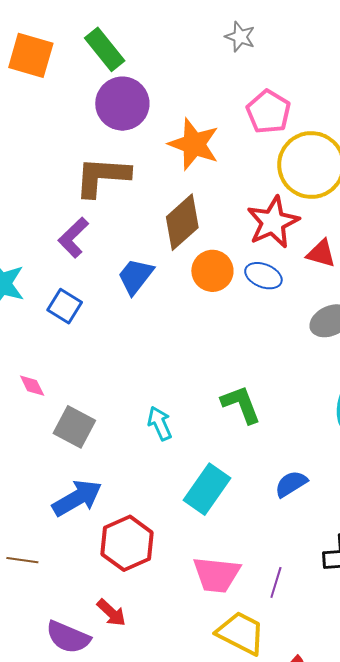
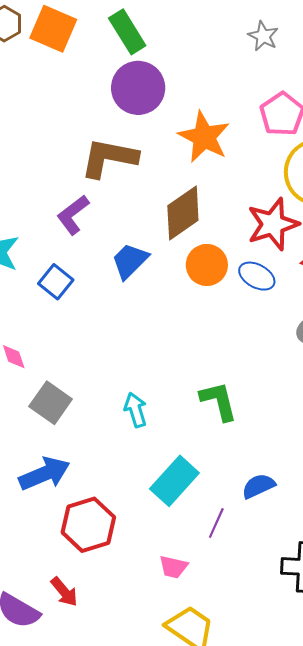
pink trapezoid: (217, 575) -> (173, 567), size x0.6
purple line: (276, 582) -> (216, 523), moved

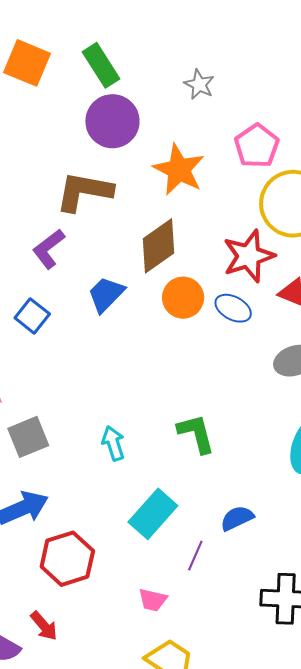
gray star: (263, 36) -> (199, 84), moved
gray square: (51, 403) -> (28, 437), turned 33

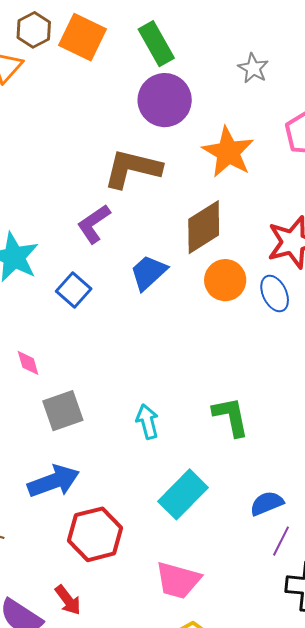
blue ellipse: (233, 308) -> (275, 293), turned 33
purple line: (195, 556) -> (281, 541), moved
pink trapezoid: (153, 600) -> (178, 580), size x1.6

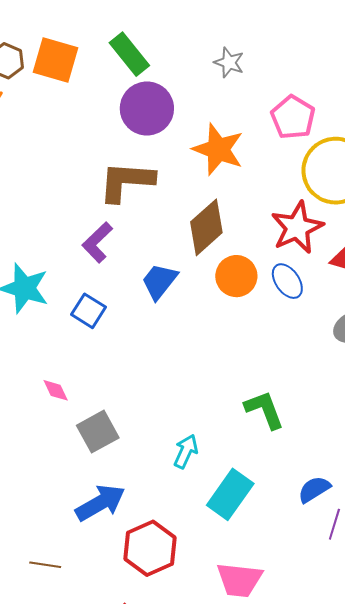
cyan arrow: (147, 422) -> (186, 451), moved, turned 48

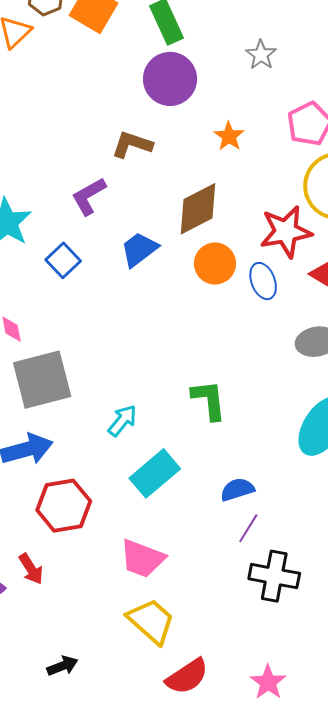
orange star: (218, 149) -> (229, 136), size x0.6
brown L-shape: (126, 181) -> (132, 144), size x0.7
gray square: (98, 432) -> (42, 380), size x1.5

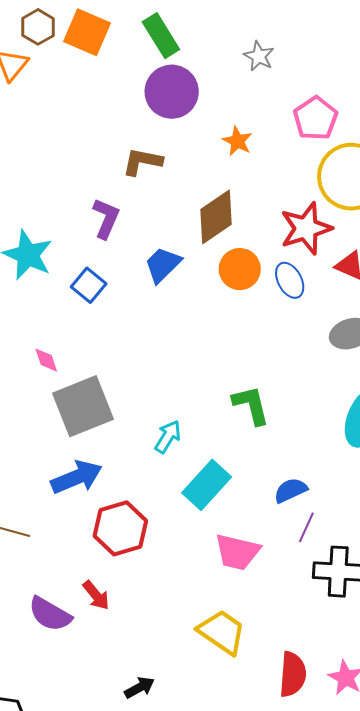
purple L-shape: (89, 196) -> (106, 218), turned 150
pink trapezoid: (142, 558) -> (237, 552), moved
red semicircle: (187, 676) -> (293, 674), moved, turned -45

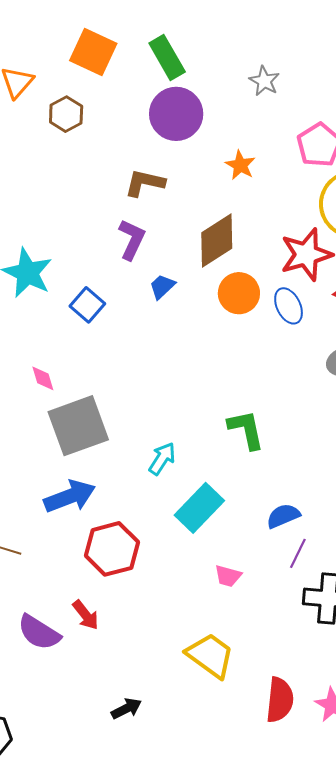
brown hexagon: (38, 27) -> (66, 114), moved
purple L-shape: (106, 218) -> (132, 239), moved
blue trapezoid: (163, 265) -> (162, 287), size x0.7
pink trapezoid: (237, 552) -> (228, 576), size x0.6

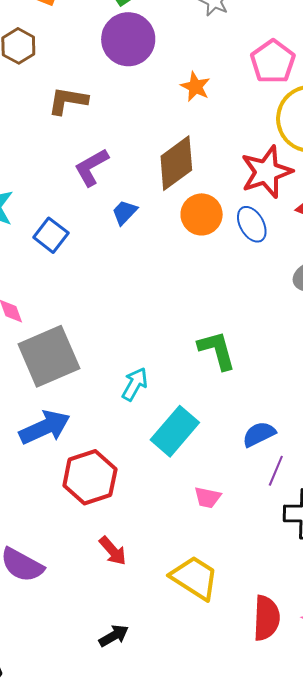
brown L-shape: (145, 183) -> (68, 101), moved
purple L-shape: (132, 239) -> (91, 167), turned -141
red arrow: (86, 615) -> (113, 551), moved

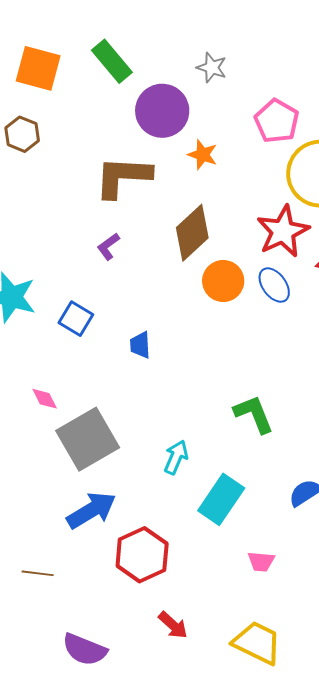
purple circle: (128, 39) -> (162, 111), moved
brown L-shape: (68, 101) -> (123, 177), moved, size x1.5
purple L-shape: (91, 167) -> (108, 246), size x0.7
blue trapezoid: (124, 212) -> (140, 345), moved, turned -40

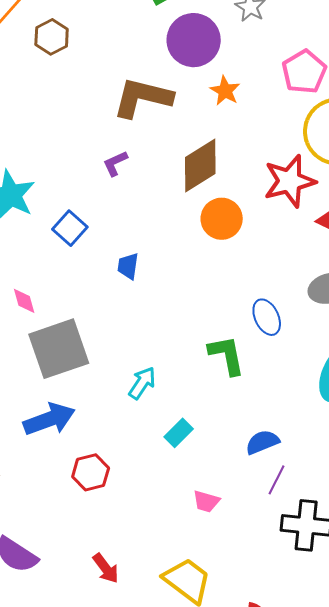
blue ellipse: (274, 285) -> (267, 317), moved
cyan rectangle: (221, 499) -> (179, 433), size x0.6
red hexagon: (142, 555) -> (91, 472), size x0.7
red arrow: (173, 625) -> (106, 568), moved

